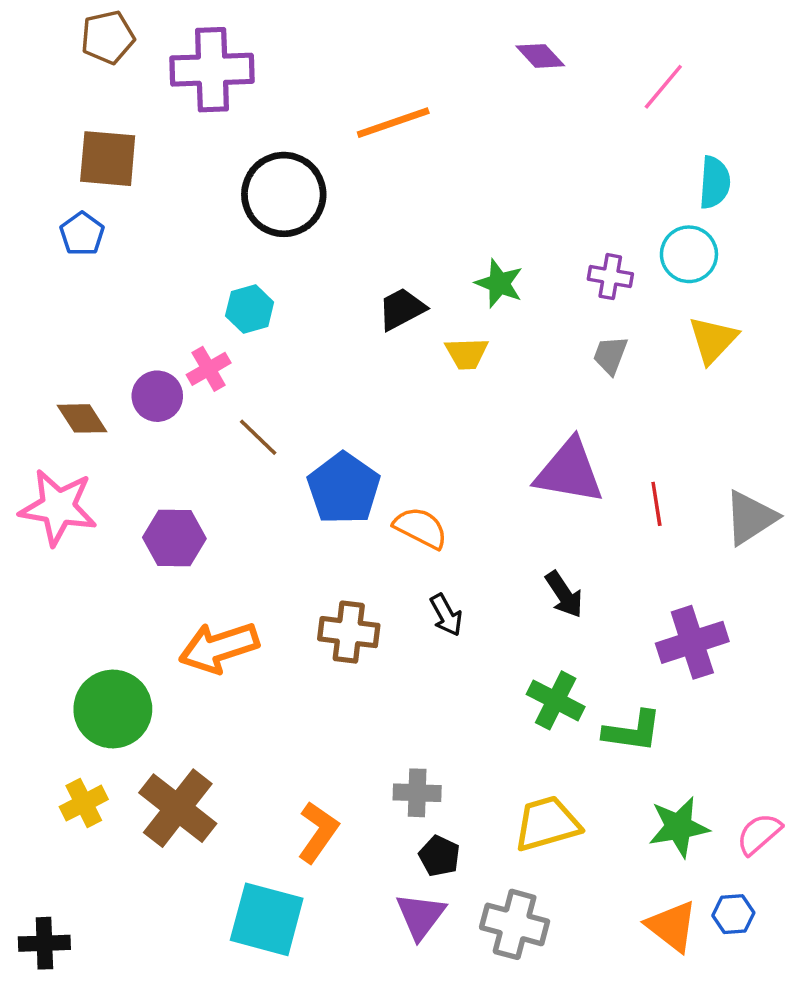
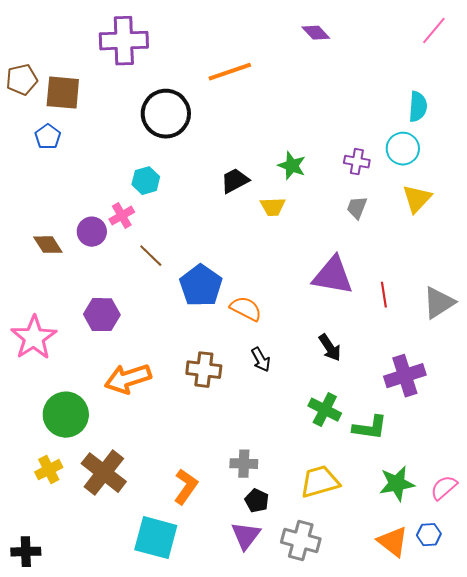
brown pentagon: (108, 37) -> (22, 80), moved
pink line: (663, 87) -> (434, 31), moved
pink star: (58, 507) -> (34, 338), moved, turned 30

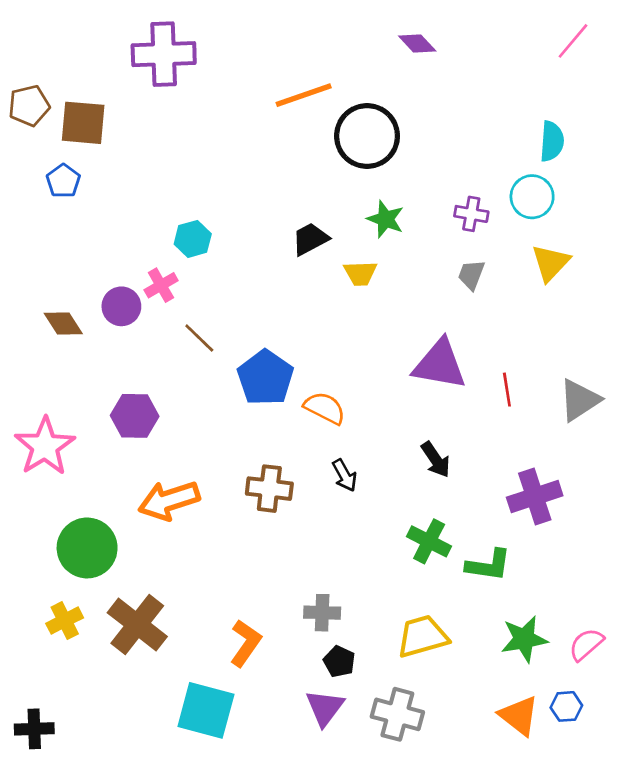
black circle: (166, 114) -> (367, 136), moved

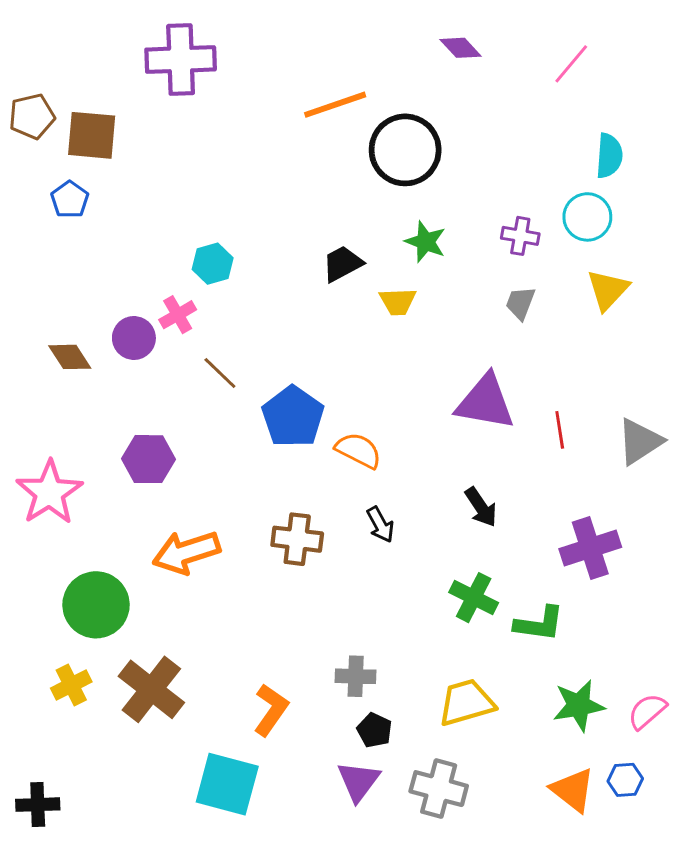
pink line: (573, 41) -> (571, 64), moved

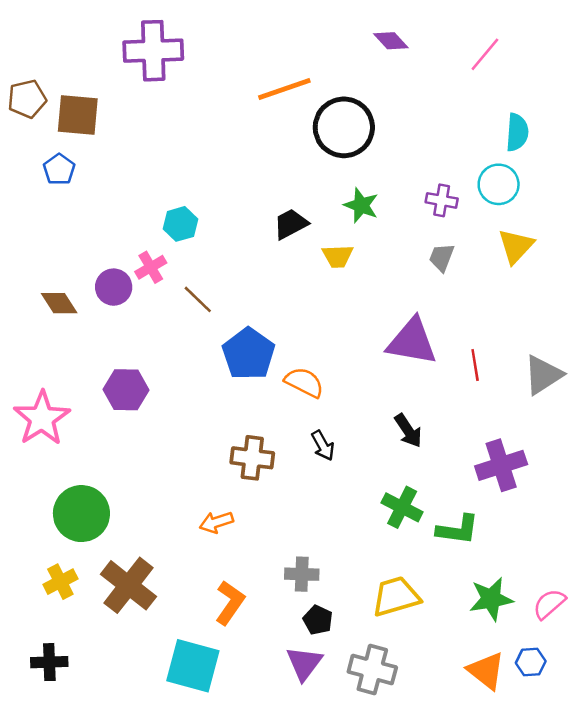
brown line: (220, 373) -> (198, 299), moved
orange arrow: (186, 552) -> (216, 522), moved, size x0.6
black cross: (38, 805) -> (49, 662), moved

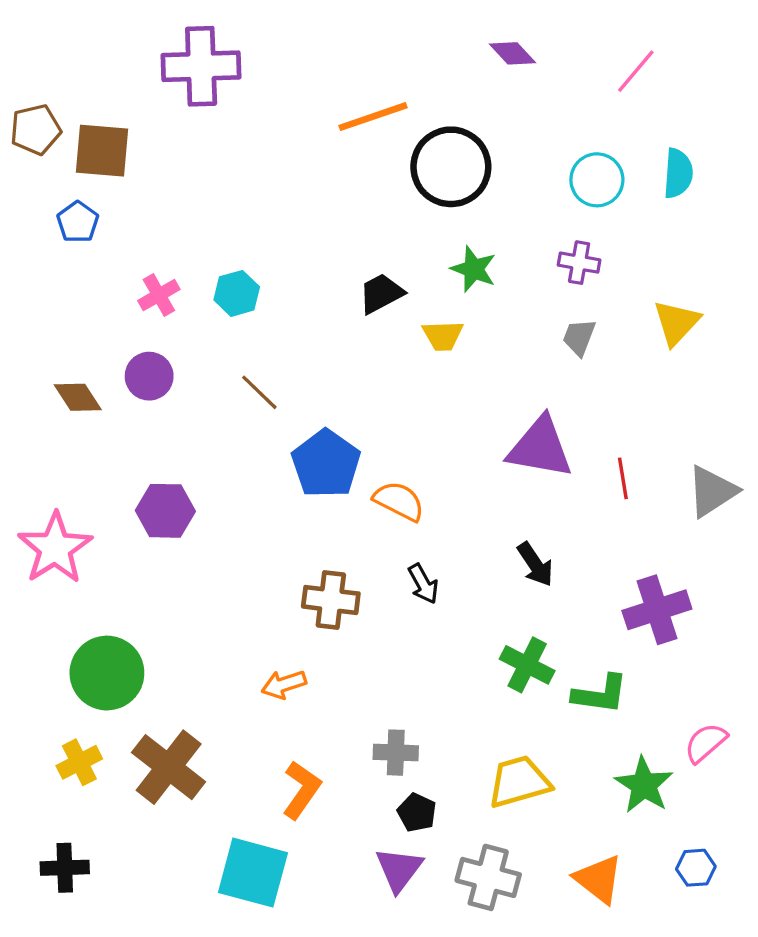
cyan circle: (499, 184) -> (597, 180), moved
pink cross: (151, 267) -> (159, 295), moved
green star: (491, 599) -> (644, 785), turned -30
pink semicircle: (549, 604) -> (706, 743), moved
orange triangle: (486, 671) -> (599, 879), moved

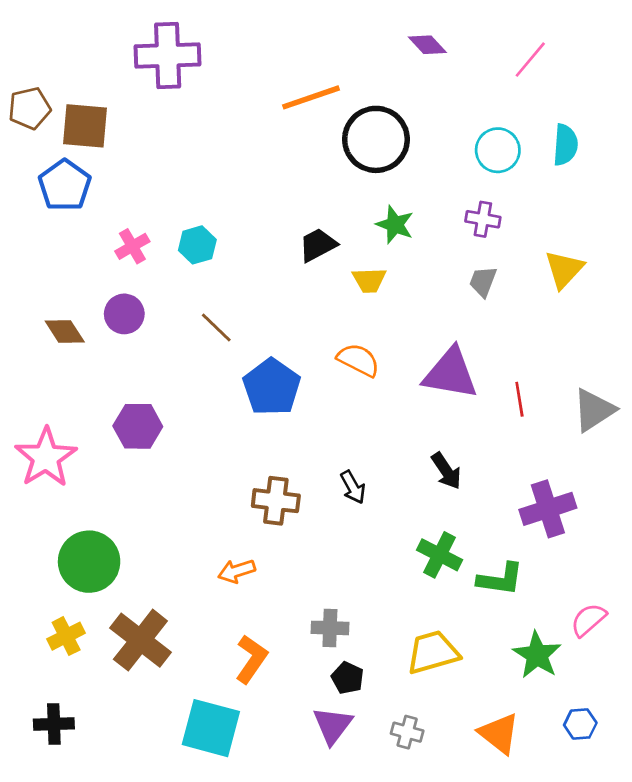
blue pentagon: (78, 222) -> (65, 185), size x1.5
orange semicircle: (399, 501) -> (358, 360), moved
gray cross: (488, 877) -> (407, 732), size x0.6

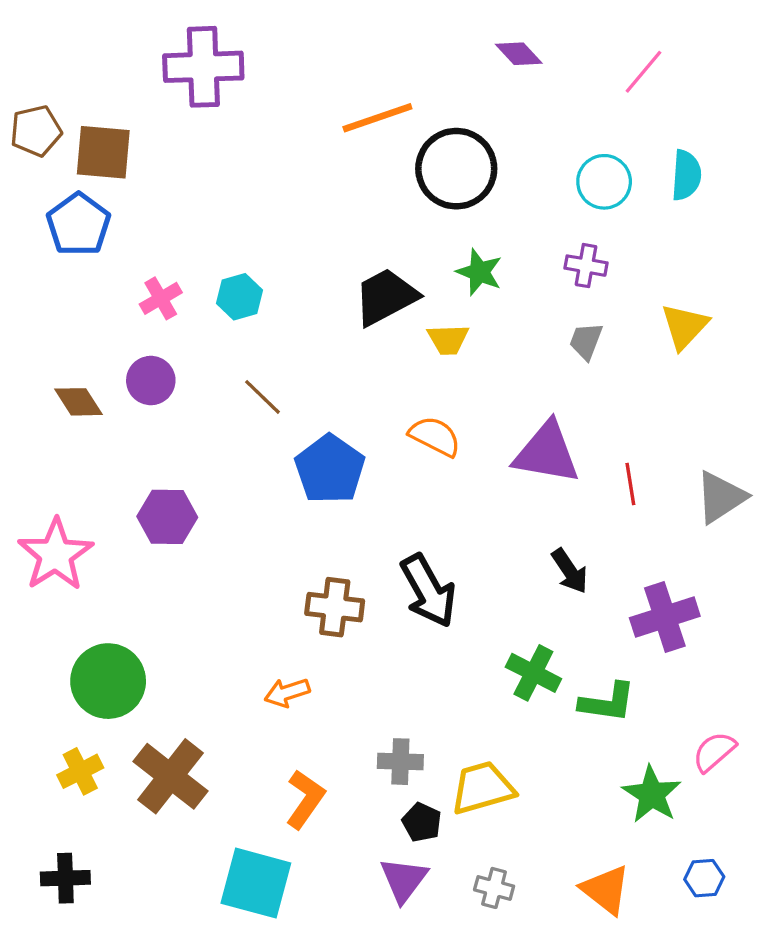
black trapezoid: (318, 245) -> (386, 297), size x1.4
black arrow: (446, 471) -> (570, 571), moved
black arrow: (353, 487) -> (428, 591), size x1.8
yellow trapezoid: (433, 652) -> (483, 788), moved

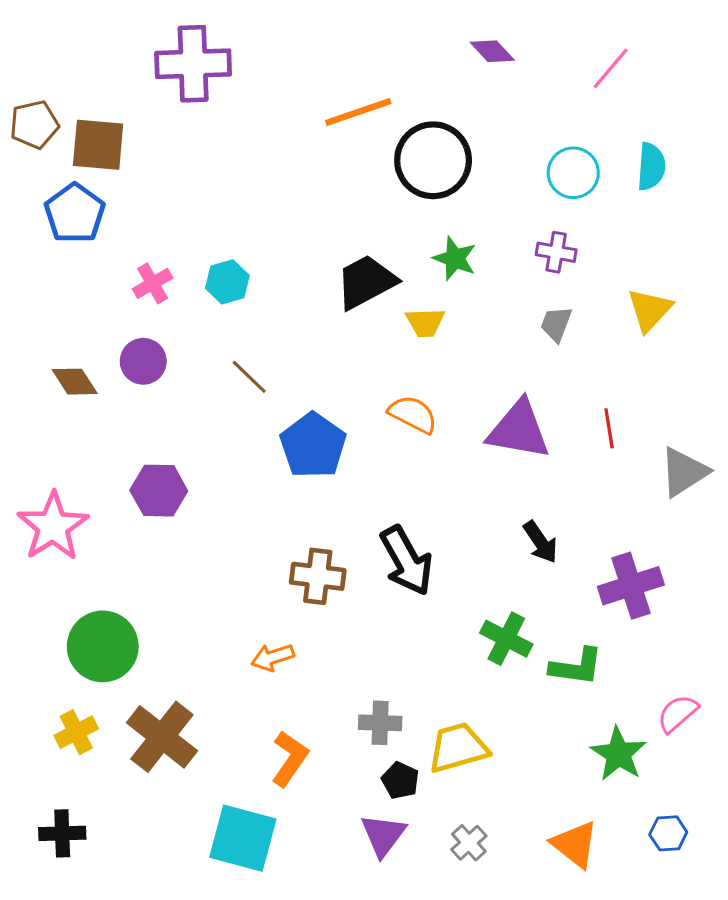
red line: (630, 484) -> (609, 428), moved
gray cross: (494, 888) -> (469, 843), turned 33

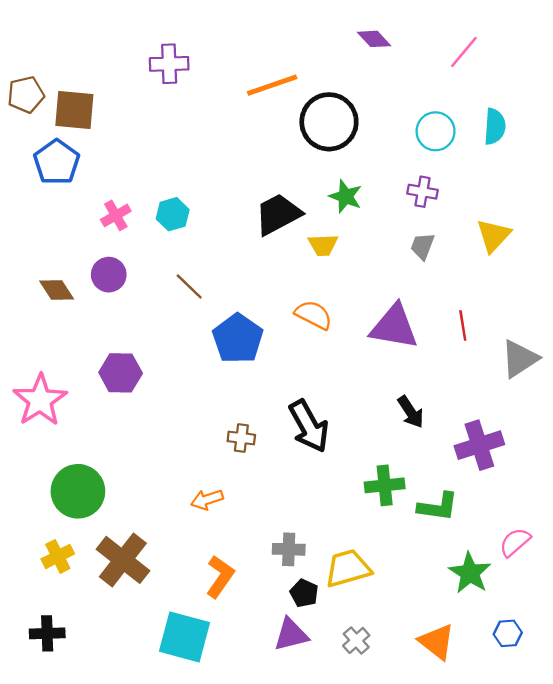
purple cross: (193, 64) -> (169, 64), moved, size x0.7
brown cross: (318, 576) -> (241, 438), size x0.7
green cross: (506, 639) -> (385, 485), turned -33
purple triangle: (383, 835) -> (291, 635), turned 39

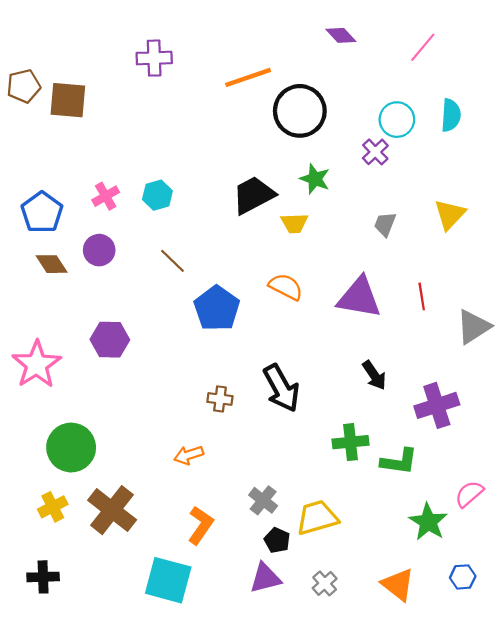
blue pentagon: (57, 162) -> (42, 212), moved
purple cross: (423, 192) -> (375, 152), moved, turned 36
gray cross: (289, 549) -> (263, 500), turned 36

